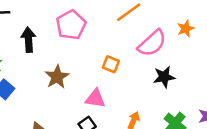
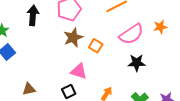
brown star: (57, 77) -> (73, 37), moved

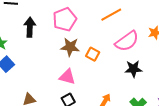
brown star: (73, 37) -> (70, 47), turned 30
pink triangle: (79, 71) -> (67, 77), moved

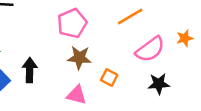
black arrow: (30, 27) -> (30, 70), moved
orange square: (93, 54) -> (109, 77), moved

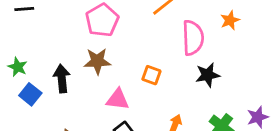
pink semicircle: (150, 49) -> (193, 38), turned -48
brown star: (79, 58) -> (97, 61), moved

